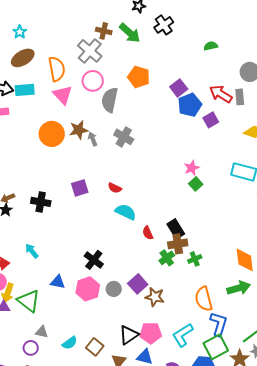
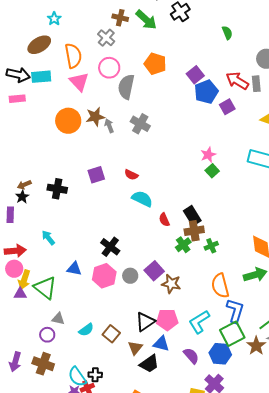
cyan star: (20, 32) -> (54, 19), moved
green semicircle: (211, 46) -> (227, 33), turned 80
gray cross: (90, 51) -> (106, 38), size x0.7

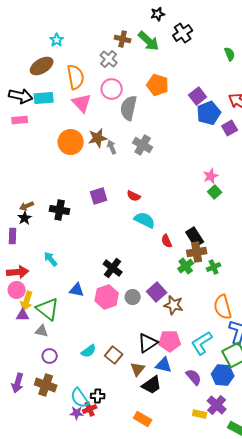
gray triangle: (58, 319) -> (42, 331), moved

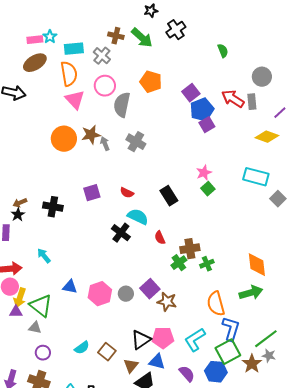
cyan rectangle: (44, 98) -> (74, 49), moved
pink rectangle: (20, 120) -> (35, 40), moved
purple square: (230, 128) -> (207, 125), moved
black rectangle: (195, 237) -> (169, 196), moved
black cross: (113, 268) -> (121, 233), moved

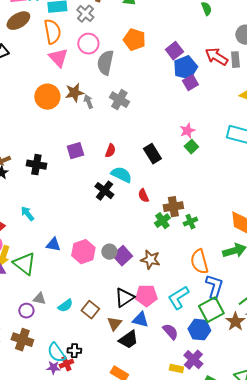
red semicircle: (127, 193) -> (110, 151), turned -96
purple square: (150, 289) -> (122, 256), moved
gray triangle: (35, 328) -> (39, 299), moved

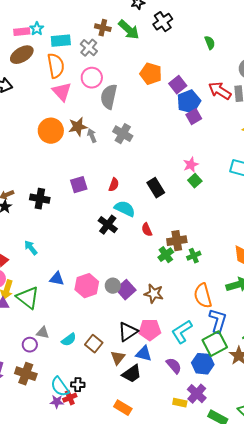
orange pentagon: (134, 40) -> (151, 74), moved

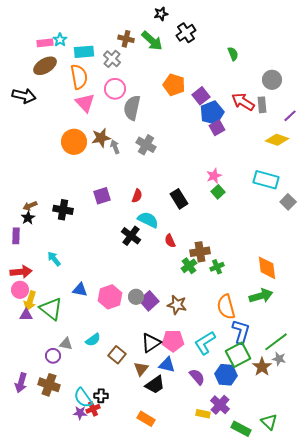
cyan semicircle: (69, 340) -> (93, 340), moved

